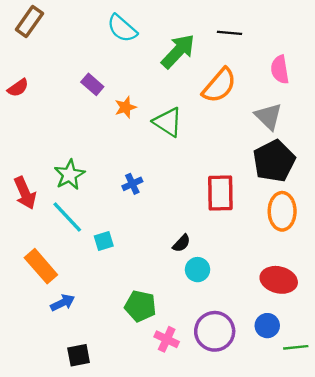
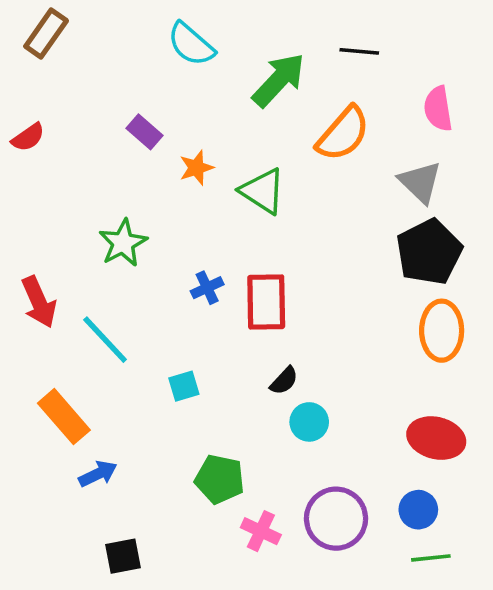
green star: (69, 175) -> (123, 243), moved
red rectangle: (220, 193) -> (266, 302), moved
cyan square: (104, 241) -> (184, 386), moved
green line: (296, 347) -> (431, 558), moved

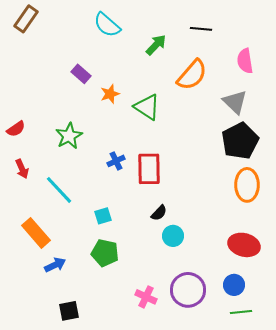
green arrow: (279, 80) -> (156, 45), size x0.7
red semicircle: (28, 137) -> (16, 129), moved
red arrow: (39, 302) -> (22, 169), size x0.7
green pentagon: (220, 479) -> (105, 253), moved

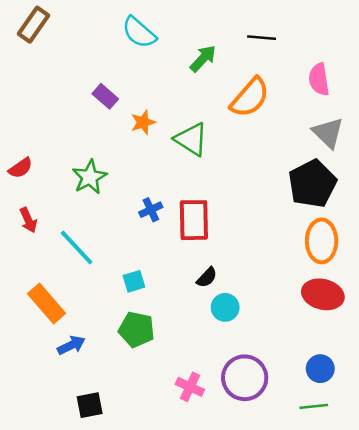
gray triangle: (235, 102) -> (328, 133), moved
red ellipse: (244, 245) -> (323, 294), moved
blue circle: (234, 285) -> (320, 369), moved

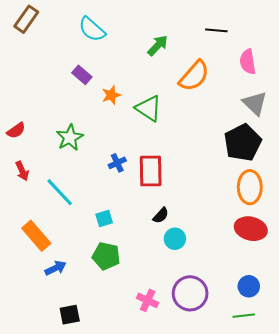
cyan semicircle: (139, 32) -> (92, 29), moved
black line: (262, 38) -> (216, 30), moved

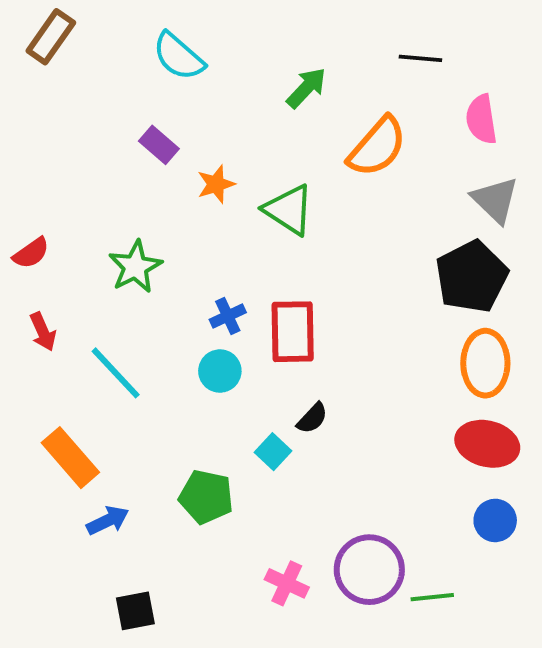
cyan square: (104, 219) -> (273, 452), moved, turned -30
cyan circle: (175, 239) -> (220, 371), moved
blue circle: (249, 286) -> (495, 520), moved
green line: (244, 316) -> (432, 597), moved

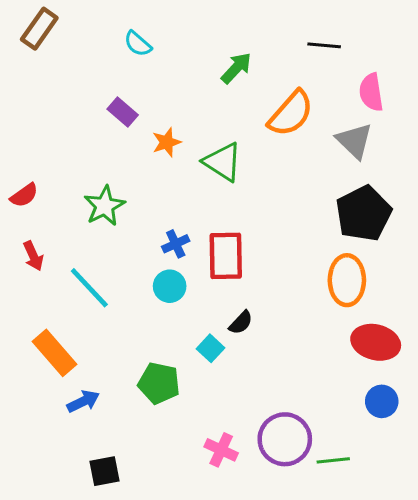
cyan semicircle: (179, 56) -> (138, 44), size x0.7
gray triangle: (495, 200) -> (354, 141), moved
orange ellipse: (485, 363) -> (347, 280), moved

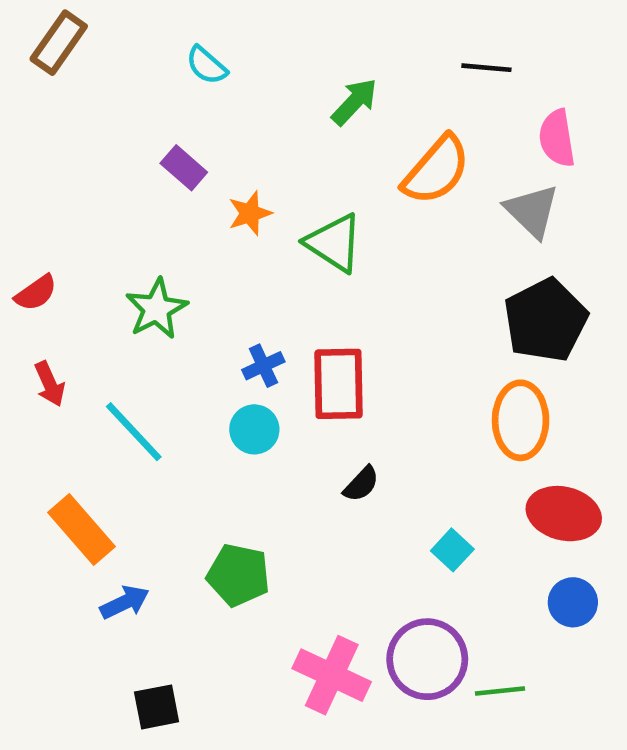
cyan square: (211, 348) -> (452, 550), moved
pink cross: (221, 450) -> (332, 675), size x1.5

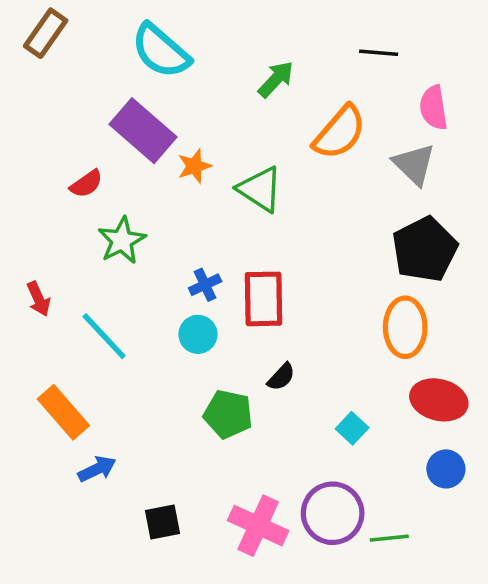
cyan semicircle: (207, 65) -> (161, 51), size x1.8
purple rectangle: (184, 168) -> (143, 131), size x1.8
red semicircle: (36, 293) -> (86, 184), moved
green pentagon: (238, 575) -> (228, 414), moved
black square: (157, 707) -> (163, 522), moved

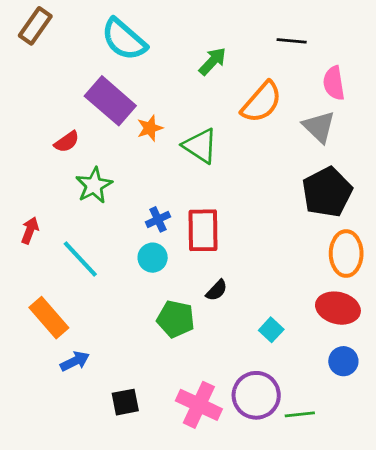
red arrow: (39, 299) -> (30, 230), turned -135
orange ellipse: (405, 327) -> (346, 254), moved

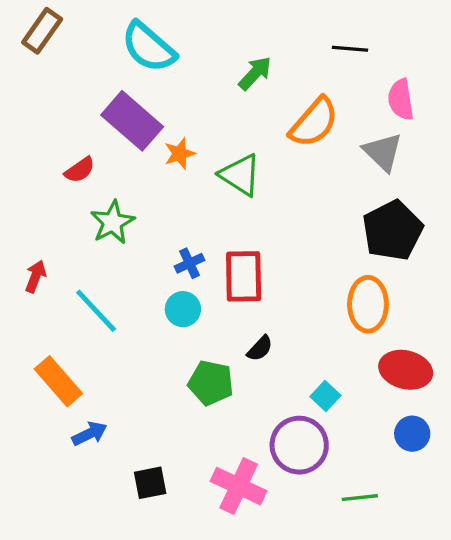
orange ellipse: (346, 254) -> (368, 304), moved
purple circle: (256, 395) -> (299, 445), moved

